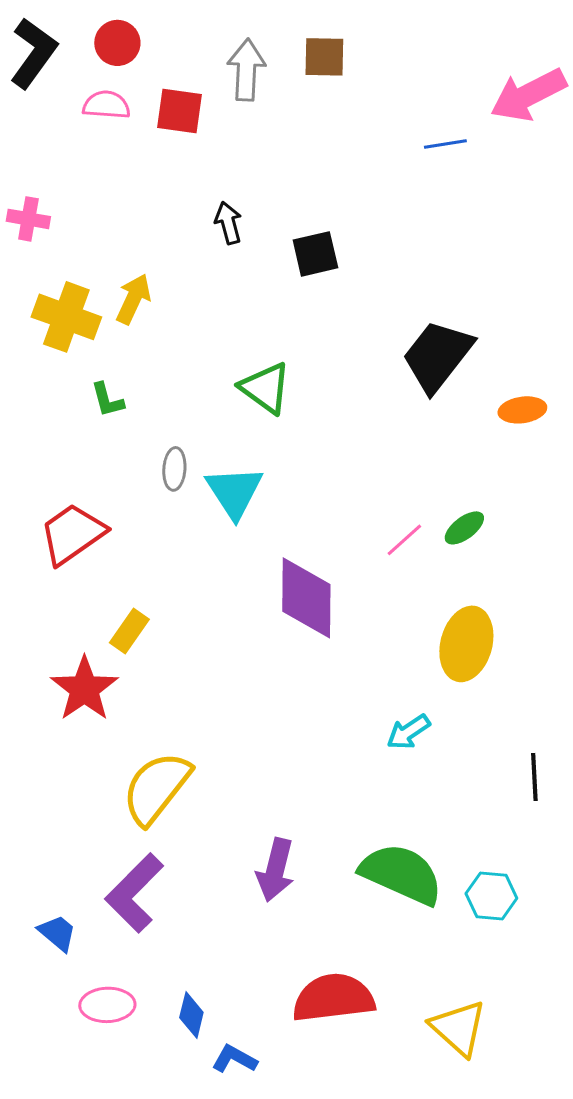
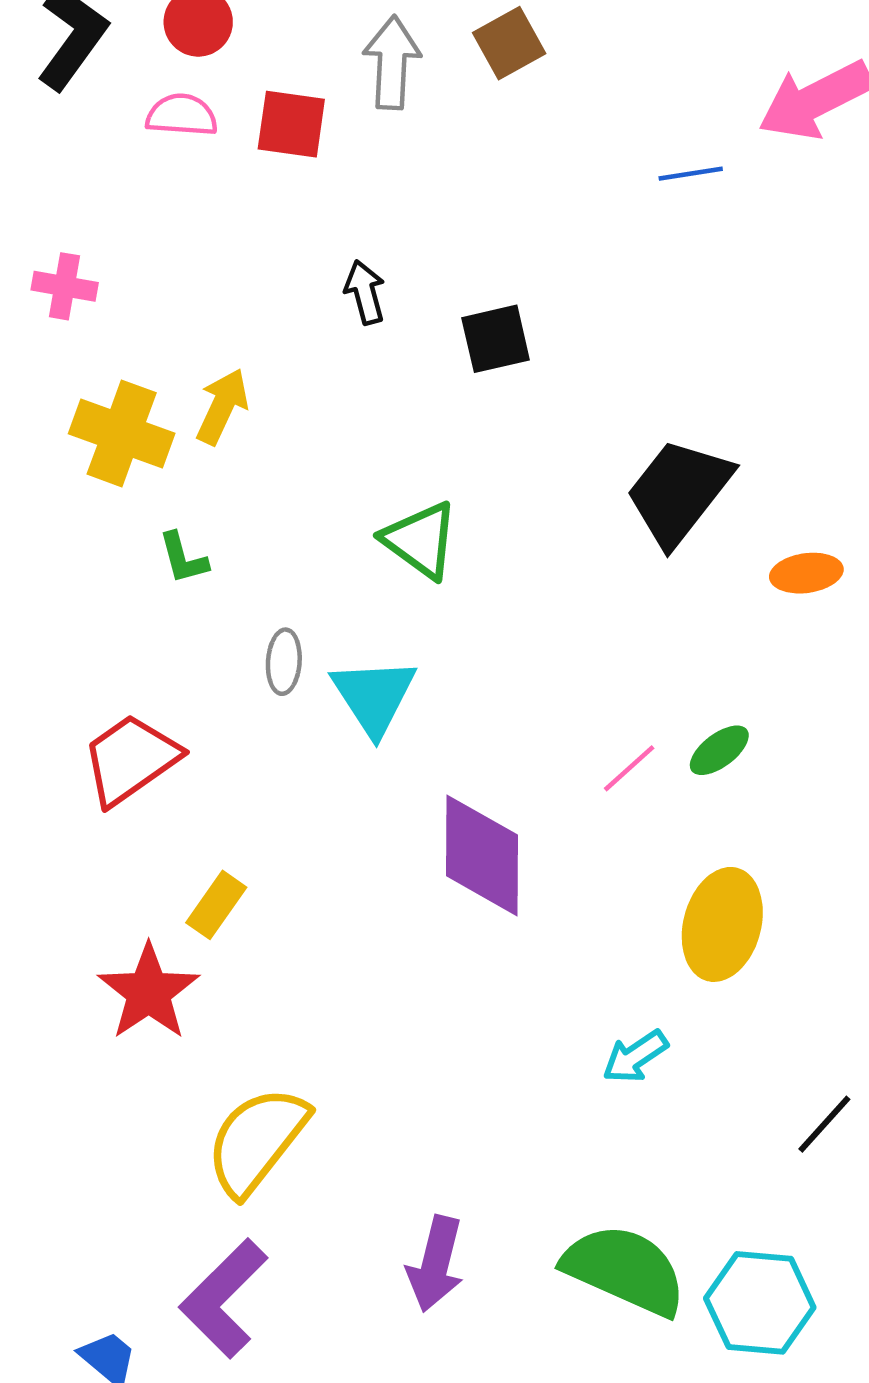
brown square: (324, 57) -> (509, 43), turned -30
black line: (534, 777) -> (824, 1124), turned 45
cyan hexagon: (491, 896) -> (760, 1303), size x1.4

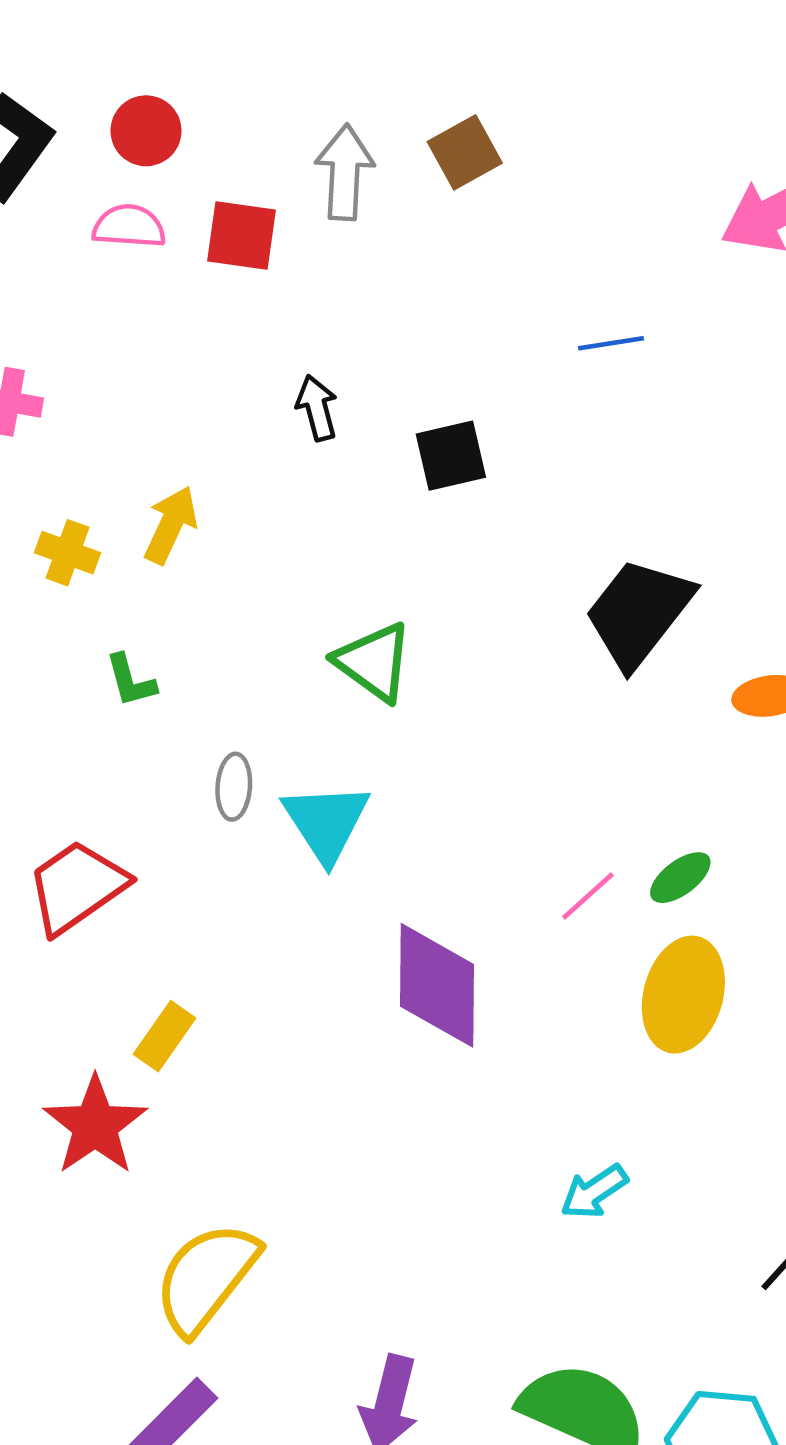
blue line: (691, 174) -> (611, 343), moved
yellow cross: (122, 433) -> (67, 553), size x0.6
yellow ellipse: (722, 924) -> (683, 995), moved

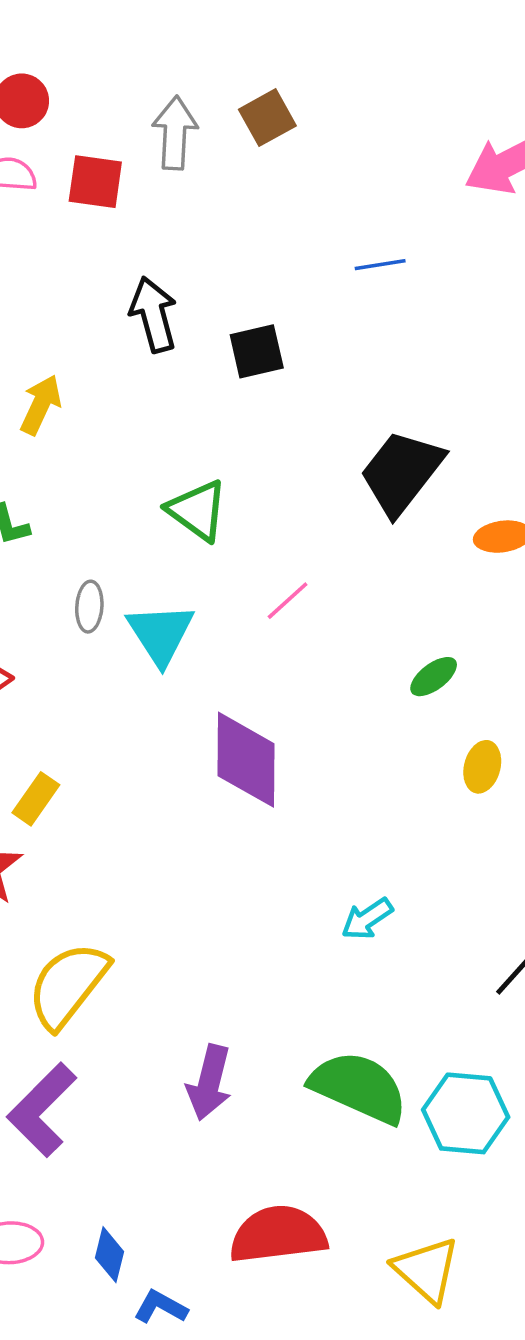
black arrow: (317, 408) -> (153, 315), size x1.5
pink line: (588, 896) -> (288, 601), moved
yellow ellipse: (683, 995) -> (482, 767), moved, size x0.6

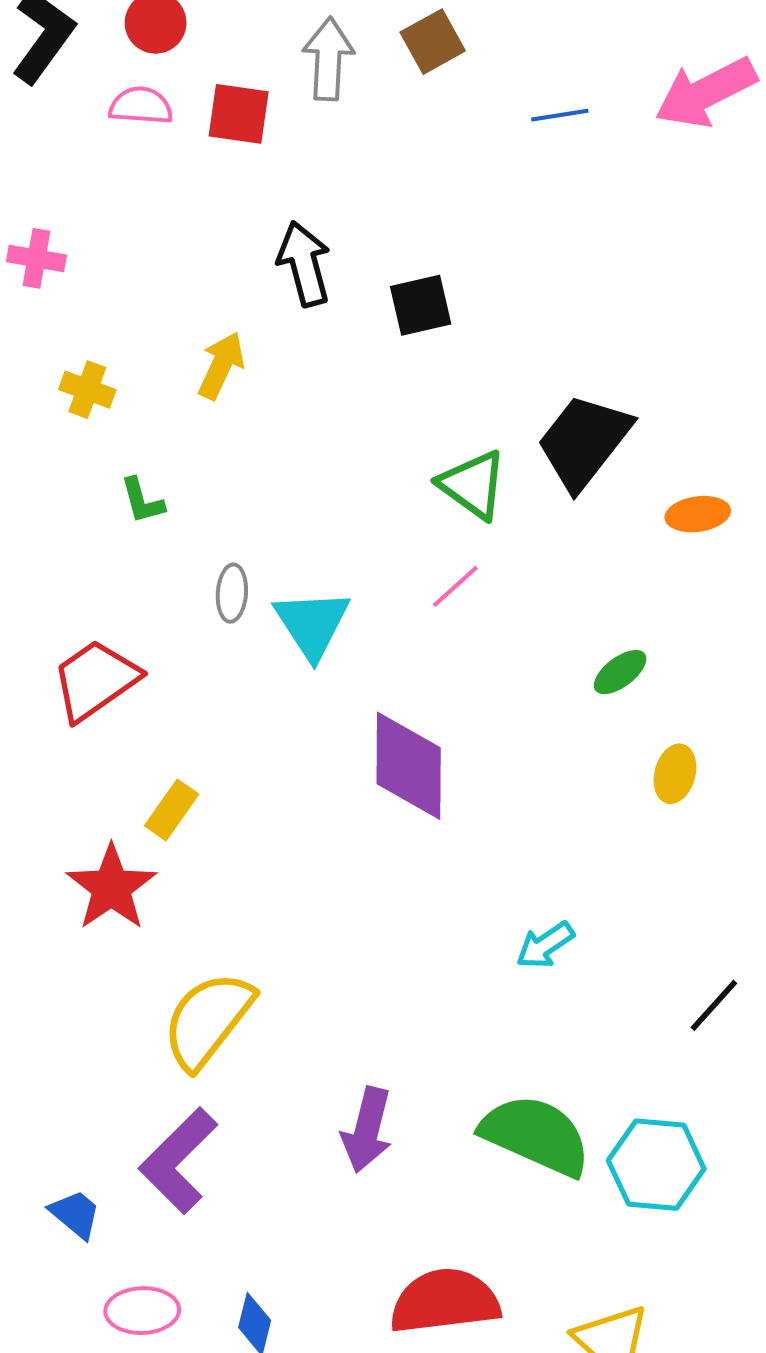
blue line: (380, 265) -> (560, 115), moved
yellow arrow: (41, 405) -> (221, 366), moved
green triangle: (197, 510) -> (473, 485), moved

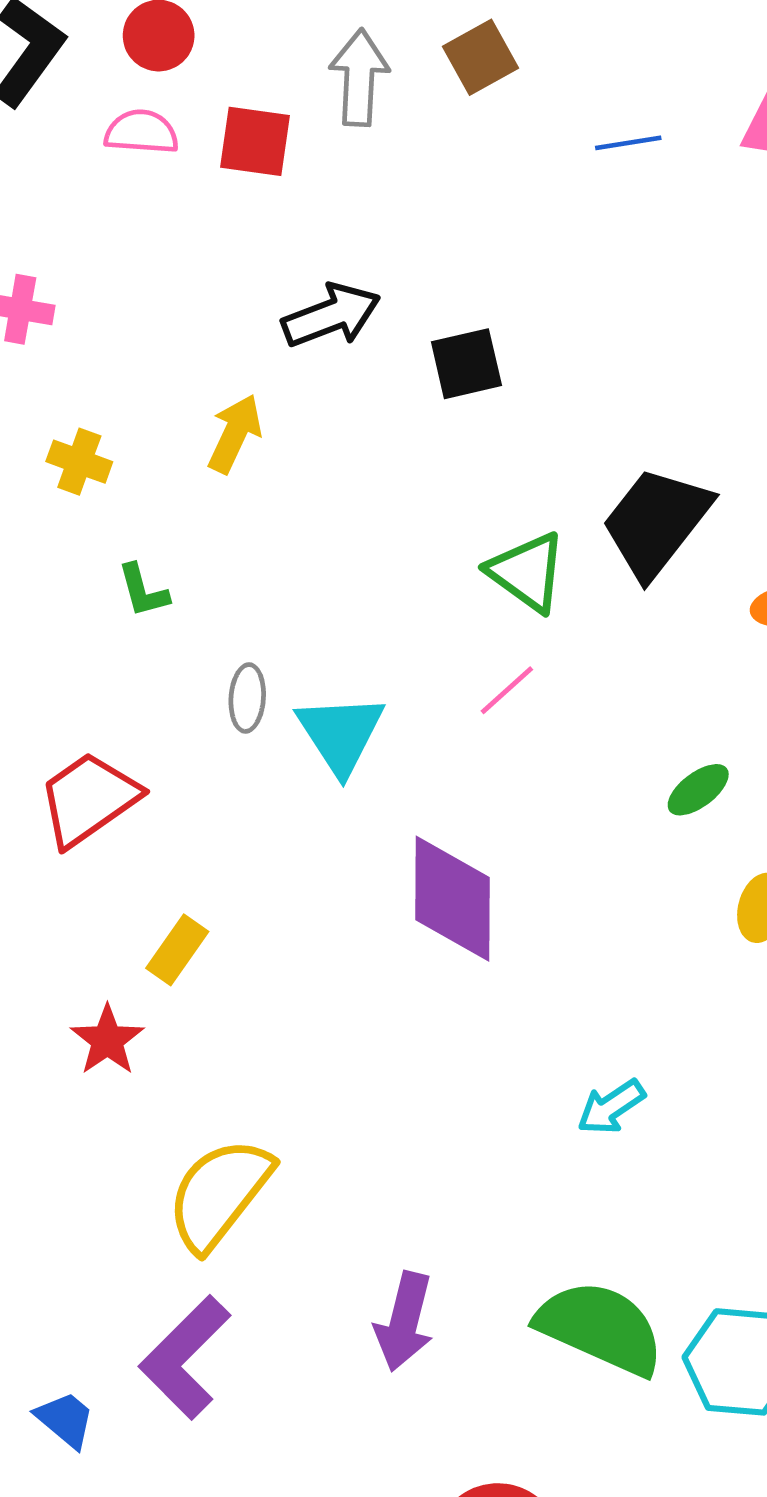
black arrow: (304, 264) -> (331, 315), turned 84
red star: (111, 888) -> (107, 1040), size x0.7

